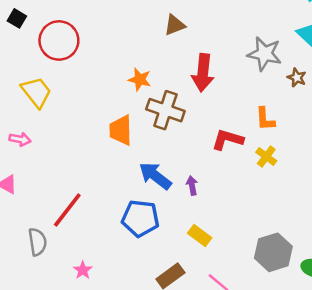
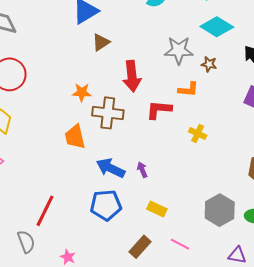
orange L-shape: (265, 119) -> (188, 89), moved, turned -70
red L-shape: (228, 140) -> (159, 110), moved

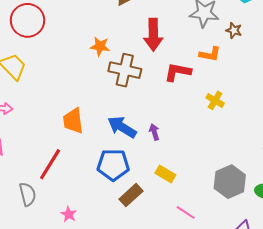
orange trapezoid: (75, 137) -> (73, 121), moved
brown rectangle: (140, 247) -> (131, 195), moved

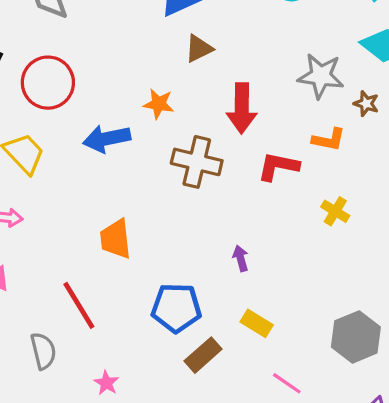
orange star: (100, 46) -> (159, 104), moved
blue arrow: (122, 127) -> (107, 139), moved, turned -44
red line: (50, 164) -> (79, 305), turned -64

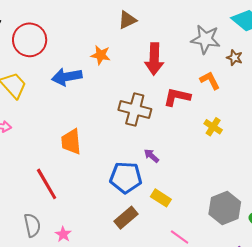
orange L-shape: (329, 140) -> (210, 80), turned -130
brown cross: (197, 162) -> (135, 109), moved
purple arrow: (241, 258) -> (151, 156), turned -35
blue pentagon: (176, 308) -> (126, 177), moved
gray semicircle: (43, 351) -> (32, 225), moved

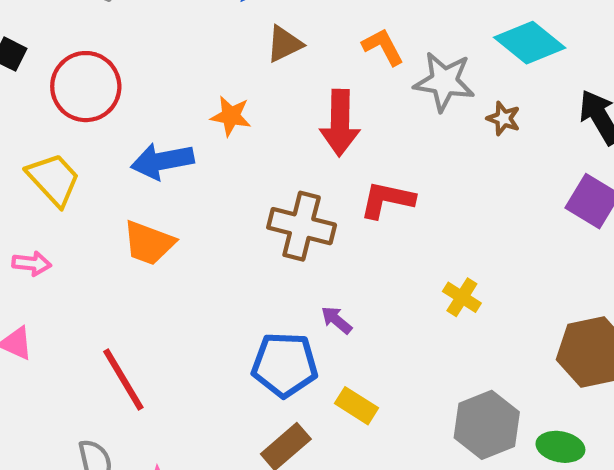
orange L-shape: (210, 80) -> (383, 47), moved
yellow cross: (213, 127) -> (462, 297), moved
orange trapezoid: (71, 142) -> (149, 243), moved, turned -64

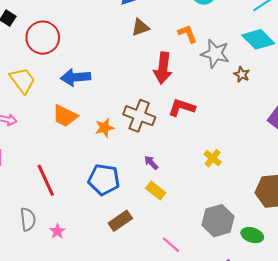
orange star: (231, 116) -> (105, 128), moved, turned -30
blue pentagon: (285, 365) -> (104, 180), moved
yellow rectangle: (356, 406) -> (156, 190), moved

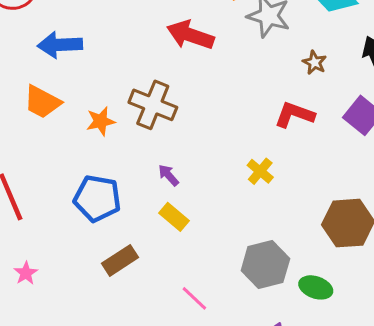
red arrow: (163, 68) -> (190, 35), turned 100
brown star: (242, 74) -> (315, 62), moved
red L-shape: (182, 107) -> (294, 115), moved

